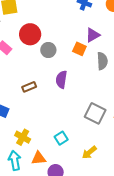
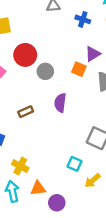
cyan square: (61, 138) -> (74, 164), moved, turned -32

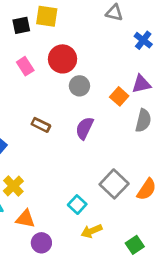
brown rectangle: (26, 112) -> (41, 125), turned 32

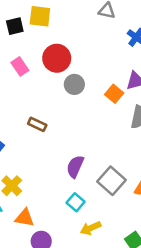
purple semicircle: (84, 128) -> (75, 167), moved

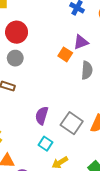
gray circle: (74, 84) -> (15, 58), moved

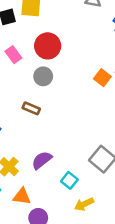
purple semicircle: (42, 116) -> (42, 160), moved, turned 30

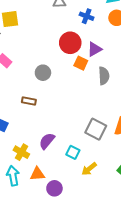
red circle: (48, 46) -> (70, 43), moved
gray circle: (43, 76) -> (43, 73), moved

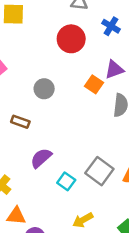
red circle: (70, 43) -> (71, 39), moved
purple semicircle: (47, 141) -> (41, 158), moved
cyan square: (73, 152) -> (66, 181), moved

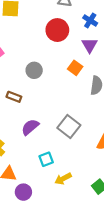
purple triangle: (114, 70) -> (90, 45), moved, turned -42
gray square: (99, 171) -> (69, 126), moved
cyan square: (66, 181) -> (46, 159), moved, turned 32

